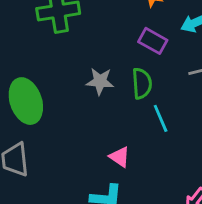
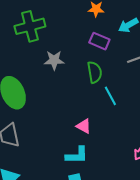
gray star: (100, 81) -> (54, 60), moved

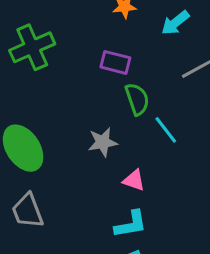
purple rectangle: (99, 41) -> (115, 62), moved
gray star: (54, 60) -> (103, 142), moved

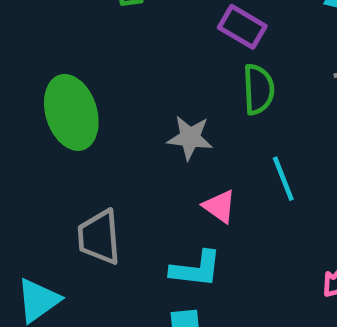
cyan line: (166, 130) -> (283, 179), moved
gray trapezoid: (28, 211) -> (99, 237), moved

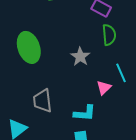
gray star: (190, 138) -> (80, 57), turned 30
pink triangle: (219, 206) -> (104, 88), moved, turned 42

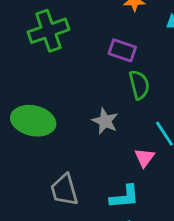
green ellipse: (29, 47) -> (33, 121), turned -48

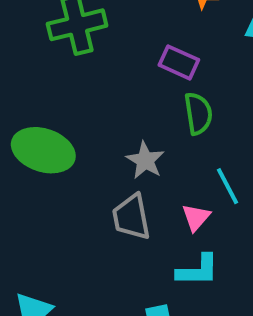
gray trapezoid: (64, 190) -> (131, 217), moved
cyan L-shape: (124, 197) -> (198, 270), moved

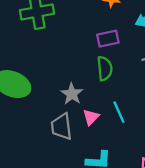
purple rectangle: (179, 62) -> (108, 39), moved, turned -40
pink triangle: (196, 217) -> (91, 117), moved

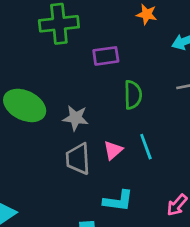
purple rectangle: (108, 39) -> (106, 56), moved
gray star: (72, 94) -> (76, 118), moved, turned -30

